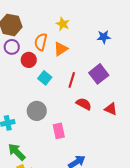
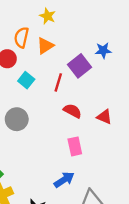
blue star: (104, 37) -> (103, 50), moved
purple square: (99, 74) -> (80, 66), moved
pink rectangle: (59, 131) -> (75, 146), moved

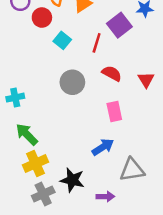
red triangle: (104, 117) -> (146, 80), turned 35
gray circle: (17, 119) -> (72, 82), moved

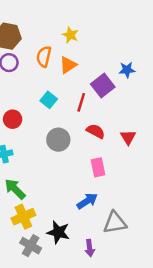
red circle: (42, 18) -> (13, 119), moved
gray cross: (43, 194) -> (31, 246), turned -35
purple arrow: (105, 197) -> (90, 248), turned 84

